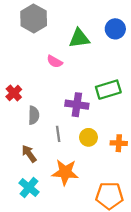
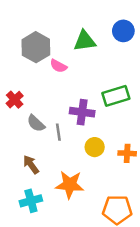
gray hexagon: (34, 18) -> (36, 47), moved
gray semicircle: (34, 115) -> (36, 123), turned 132
gray line: (58, 134) -> (58, 132), moved
cyan cross: (29, 187) -> (31, 201), turned 36

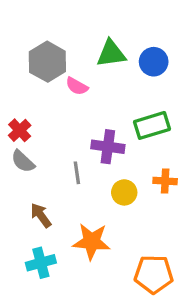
blue circle: (123, 31) -> (154, 62), moved
gray semicircle: (36, 123) -> (23, 161), moved
orange cross: (127, 153) -> (165, 181), moved

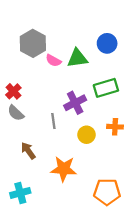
green triangle: (111, 54) -> (77, 58), moved
purple cross: (108, 147) -> (75, 103), turned -35
cyan cross: (41, 263) -> (20, 193), moved

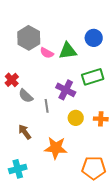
purple cross: (75, 103) -> (66, 90), turned -36
gray semicircle: (16, 113) -> (26, 96), moved
orange cross: (115, 127) -> (101, 119), moved

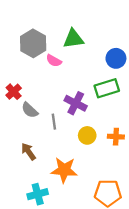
blue circle: (94, 38) -> (116, 58), moved
green triangle: (68, 51) -> (73, 39), moved
cyan cross: (18, 169) -> (38, 194), moved

